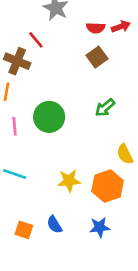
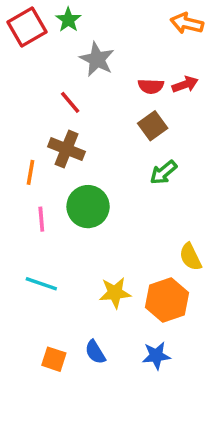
brown cross: (17, 61) -> (66, 149), moved
green arrow: (105, 108) -> (163, 172), moved

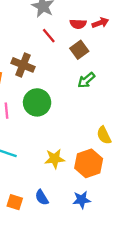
red line: (70, 102) -> (49, 36), moved

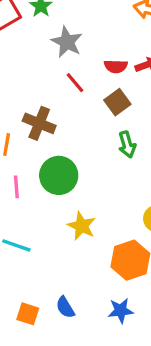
green arrow: (86, 80) -> (127, 145), turned -66
yellow star: (55, 159) -> (82, 226), moved, turned 30

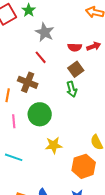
red line: (75, 83) -> (41, 57), moved
green arrow: (127, 145) -> (72, 89), moved
yellow star: (82, 226) -> (54, 145), turned -30

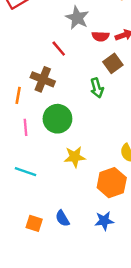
gray star: (45, 32) -> (77, 18), moved
brown square: (76, 69) -> (113, 63), moved

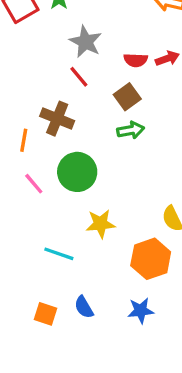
gray star: (77, 18) -> (86, 42), moved
brown square: (113, 63) -> (127, 97), moved
green arrow: (97, 88) -> (131, 130), turned -84
pink line: (25, 127) -> (34, 184), turned -35
cyan line: (25, 172) -> (59, 254), moved

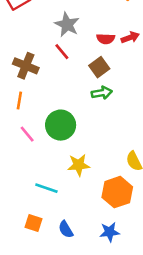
brown cross: (57, 119) -> (26, 66), moved
orange square: (45, 314) -> (34, 223), moved

